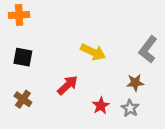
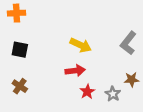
brown star: (135, 83) -> (132, 79), moved
red arrow: (68, 85) -> (75, 71), moved, turned 36

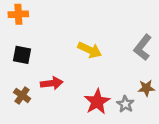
red arrow: (75, 71) -> (52, 83), moved
red star: (87, 92) -> (97, 102), size x1.5

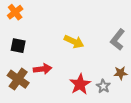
orange cross: (18, 14) -> (15, 12), turned -35
brown cross: (22, 95) -> (18, 79), size x1.5

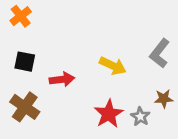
yellow arrow: (74, 42) -> (113, 66), moved
red arrow: (42, 69) -> (62, 79), moved

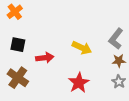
brown star: (164, 99) -> (119, 61), moved
gray star: (140, 117) -> (119, 82), moved

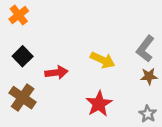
black square: (18, 45) -> (23, 56), turned 35
gray star: (119, 82) -> (148, 114), moved

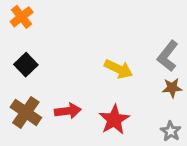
red arrow: (56, 73) -> (68, 111), moved

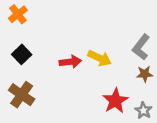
red arrow: (68, 111) -> (70, 62), moved
red star: (114, 120) -> (115, 101), moved

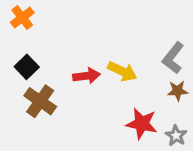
brown cross: (22, 95) -> (40, 101), moved
red star: (115, 101) -> (142, 124), turned -30

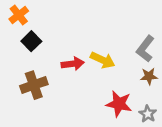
black square: (27, 67) -> (31, 41), moved
brown cross: (40, 101) -> (34, 85), turned 36

